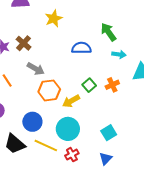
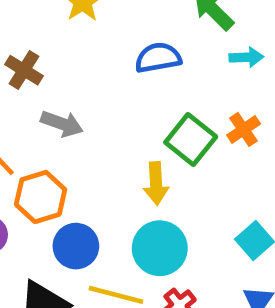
green square: (89, 85) -> (191, 140), size x1.5
orange hexagon: (49, 90) -> (41, 197), moved
yellow arrow: (71, 101) -> (156, 183), turned -54

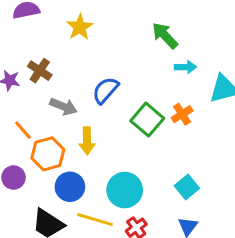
blue semicircle: (158, 58) -> (106, 90), moved, turned -40
yellow arrow: (156, 183) -> (87, 141), moved

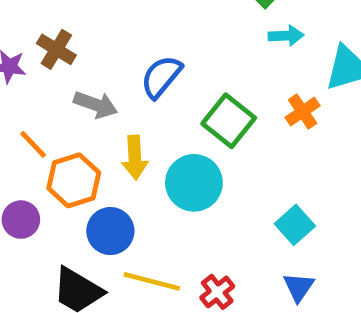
orange cross: (182, 114) -> (303, 112), moved
cyan circle: (125, 190) -> (194, 183), moved

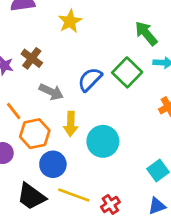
green square: (229, 121) -> (127, 72), moved
blue triangle: (299, 287) -> (157, 206), turned 30

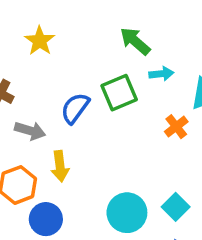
green square: (127, 72) -> (119, 93), turned 32
cyan circle: (103, 141) -> (127, 213), moved

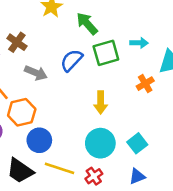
green arrow: (135, 41) -> (87, 24), moved
yellow arrow: (60, 166) -> (101, 102), moved

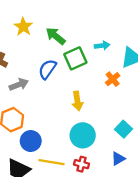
gray arrow: (36, 73) -> (19, 85), turned -36
cyan square: (137, 143) -> (124, 129), moved
red cross: (94, 176) -> (81, 164), turned -32

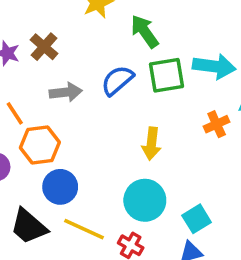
cyan arrow: (102, 46) -> (214, 66), size x1.6
cyan square: (124, 129) -> (197, 219), moved

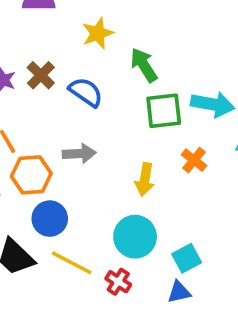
blue semicircle: (117, 80) -> (86, 92), moved, turned 72
gray arrow: (66, 92) -> (79, 154), moved
orange cross: (217, 124) -> (194, 160), moved, turned -30

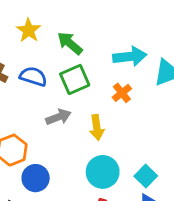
green square: (164, 111) -> (75, 79), moved
gray arrow: (79, 154) -> (59, 117), moved
orange cross: (194, 160) -> (122, 93), moved, turned 30

